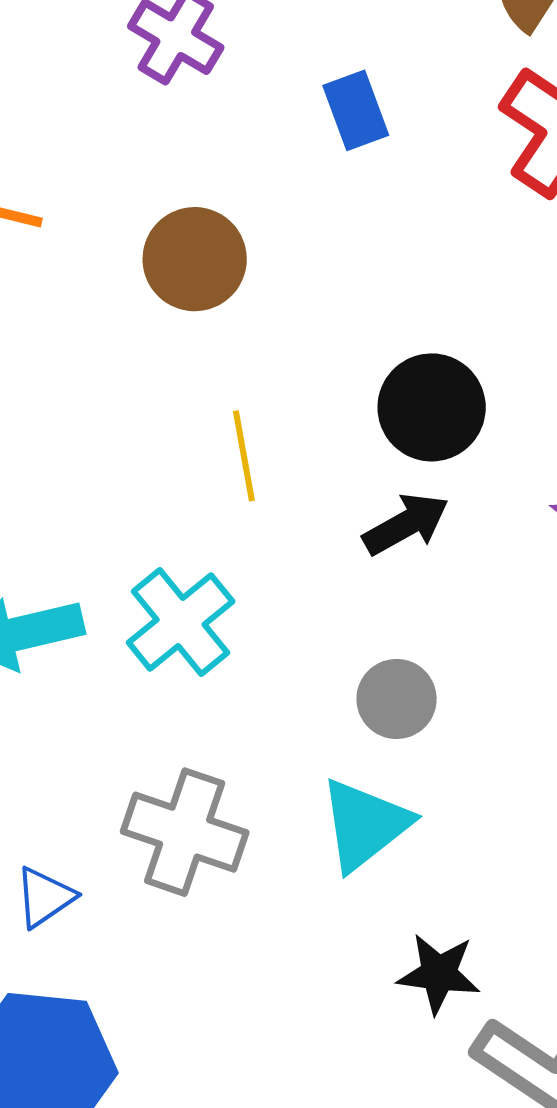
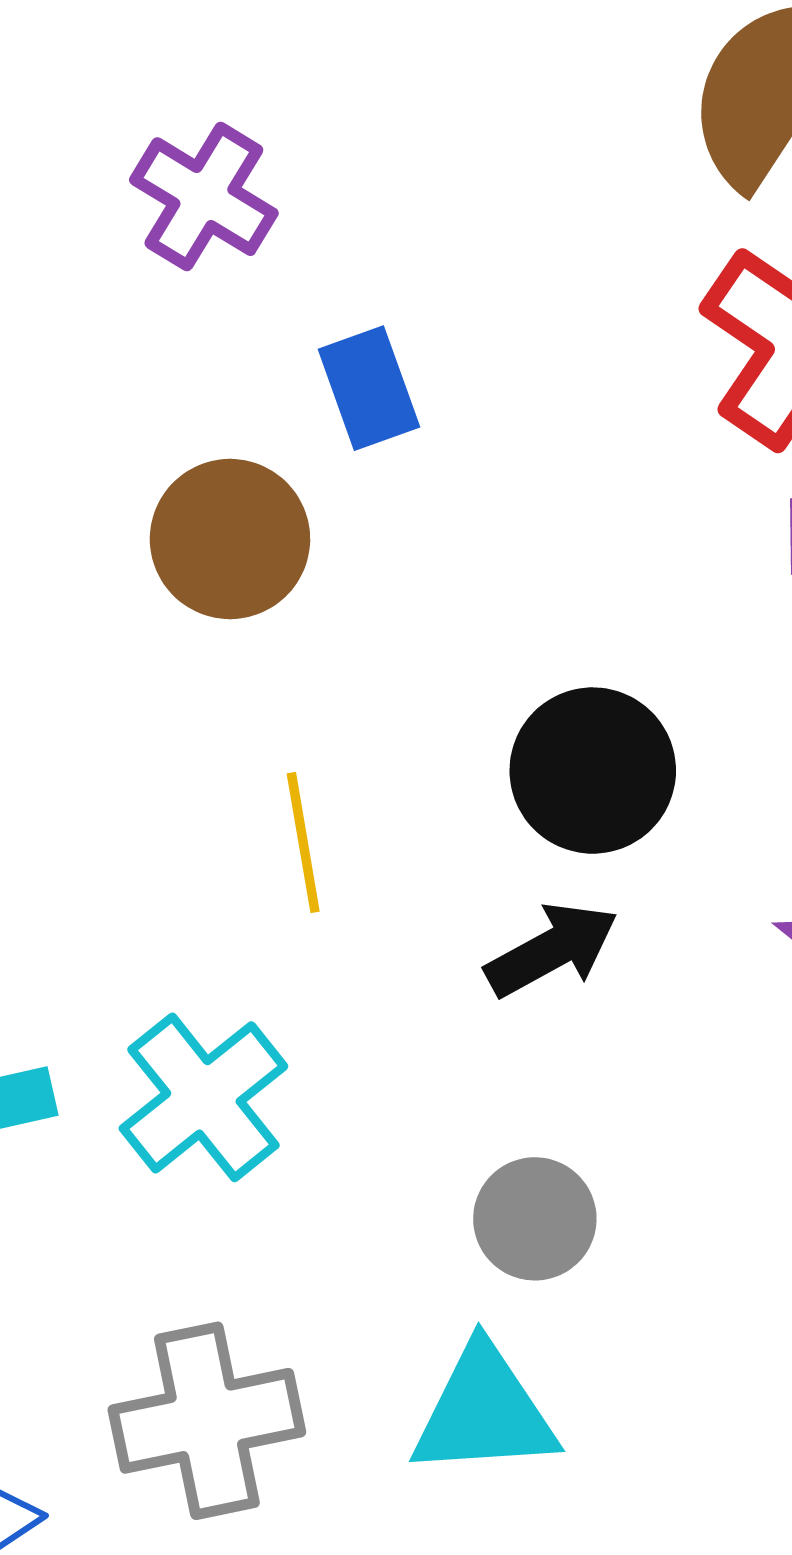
blue rectangle: (356, 110) -> (369, 388), moved
cyan triangle: (365, 825) -> (484, 1412), turned 34
gray cross: (185, 832) -> (207, 1421), turned -31

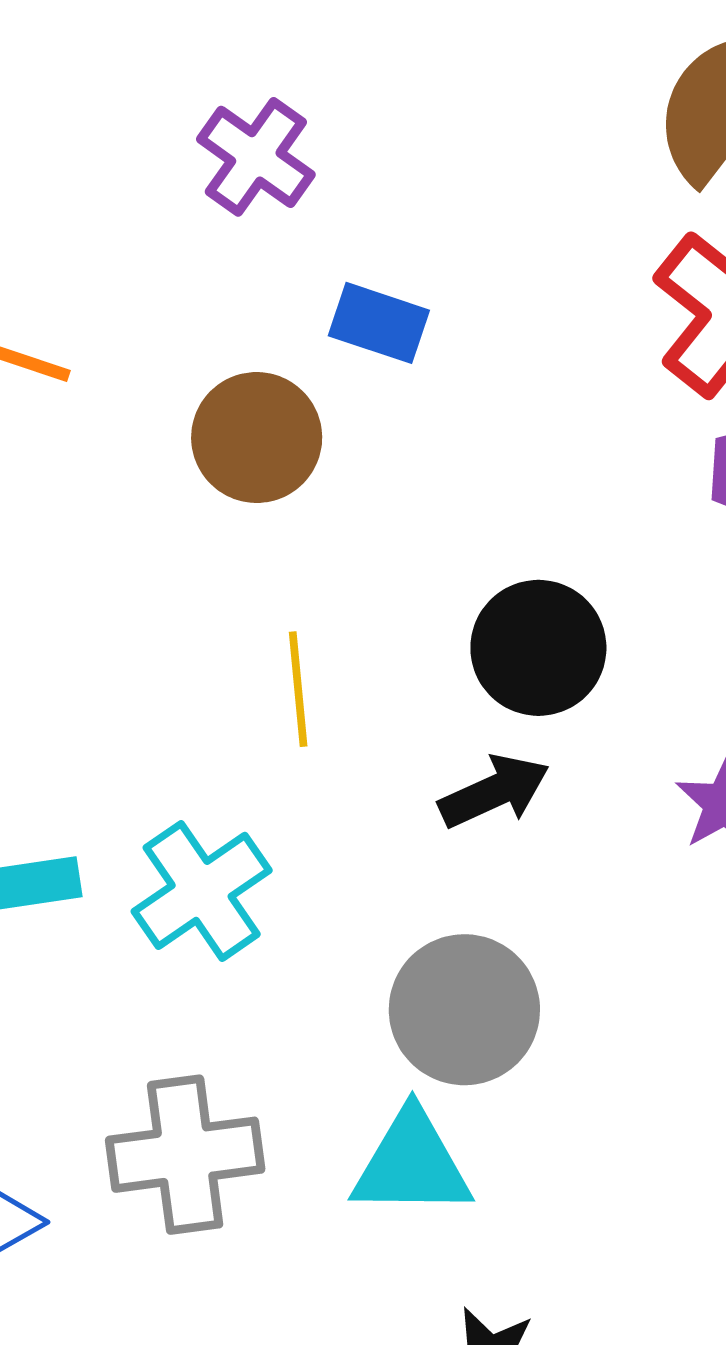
blue rectangle: (369, 388) -> (379, 323), turned -56
gray circle: (535, 1219) -> (464, 1010), size x1.5

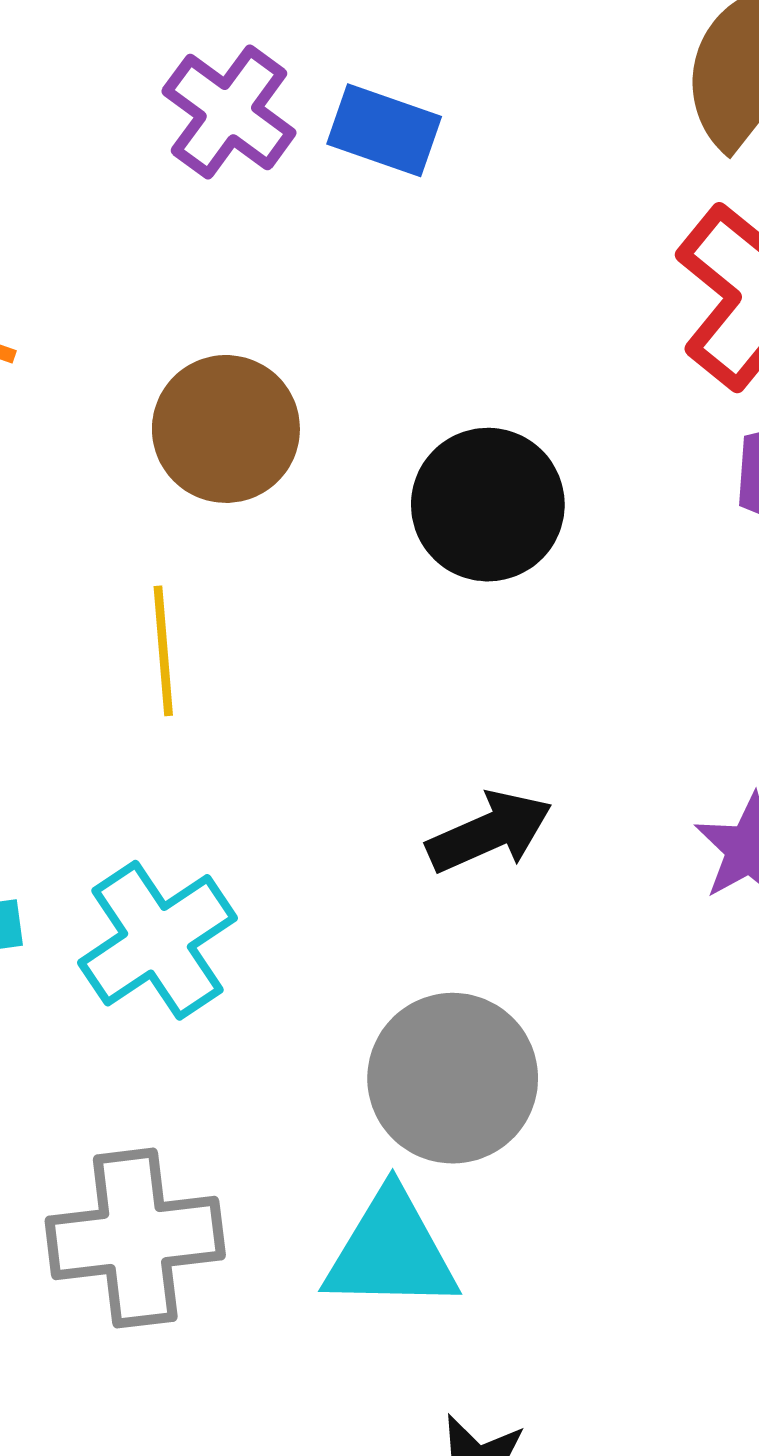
blue rectangle: (379, 323) -> (384, 130), moved
black circle: (538, 648) -> (488, 505), moved
yellow line: (298, 689) -> (163, 651), moved

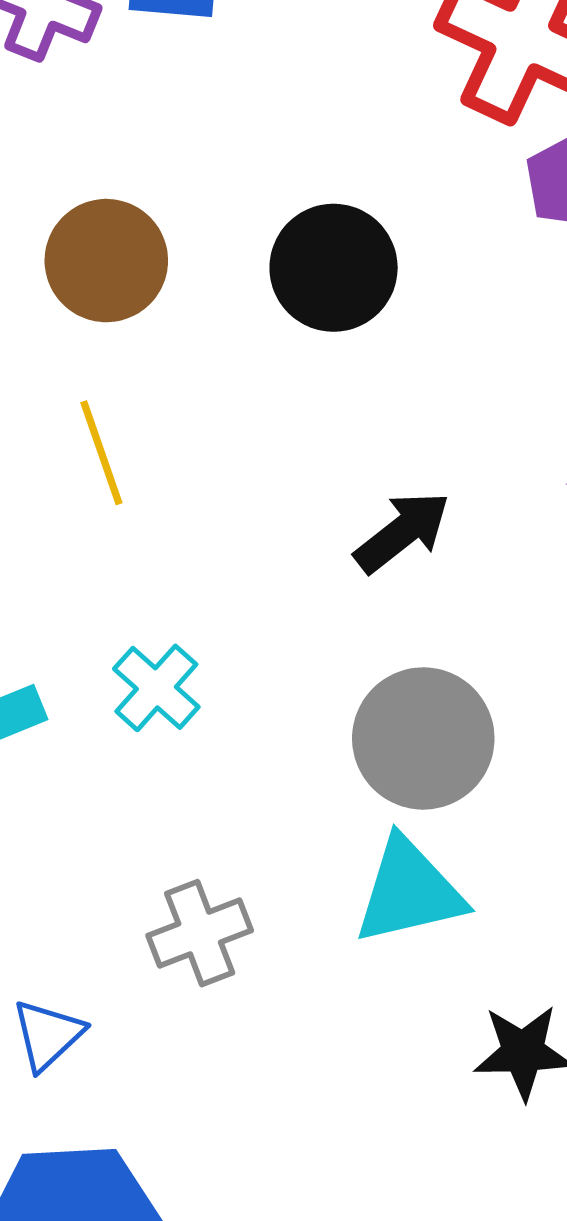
cyan cross: (158, 940) -> (156, 688), size x0.7
gray cross: (135, 1238) -> (200, 933), size x0.7

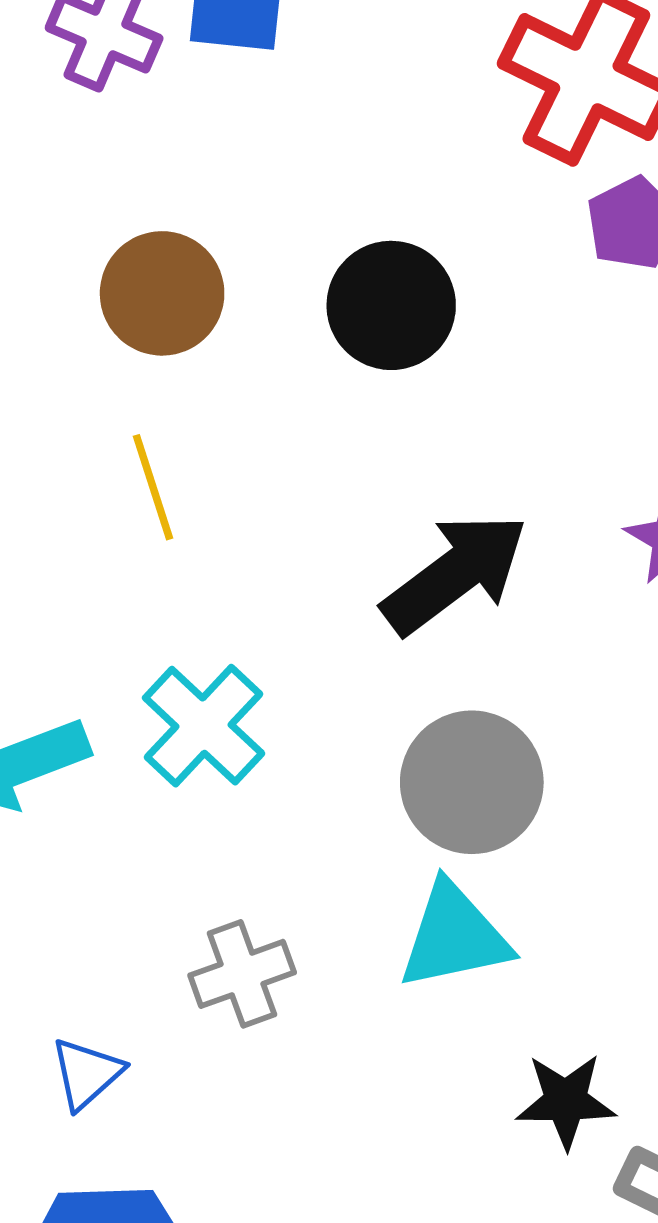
black arrow: (402, 532) -> (455, 574), size x1.5
cyan cross: (156, 688) -> (204, 726), size x1.4

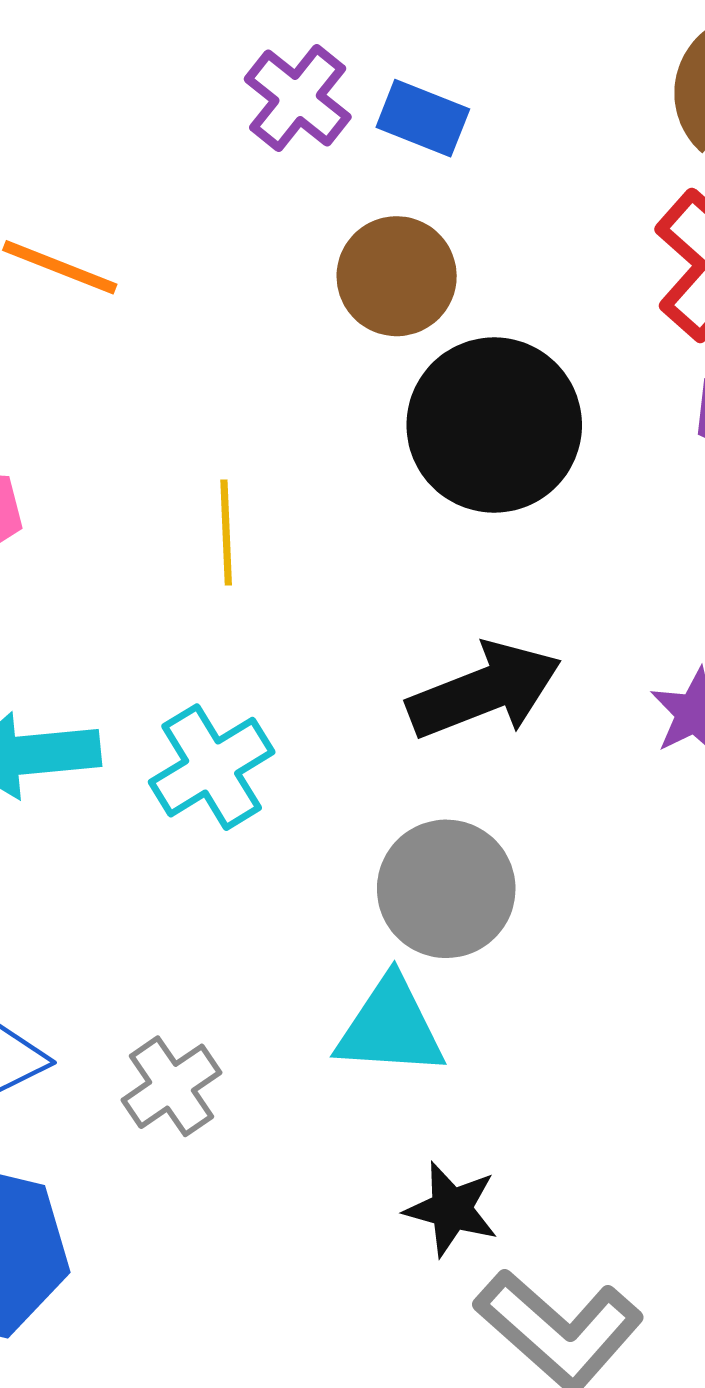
brown circle: (162, 293) -> (397, 276), moved
black circle: (391, 305) -> (494, 425), size x1.4
gray cross: (242, 974) -> (172, 1086), moved, turned -30

